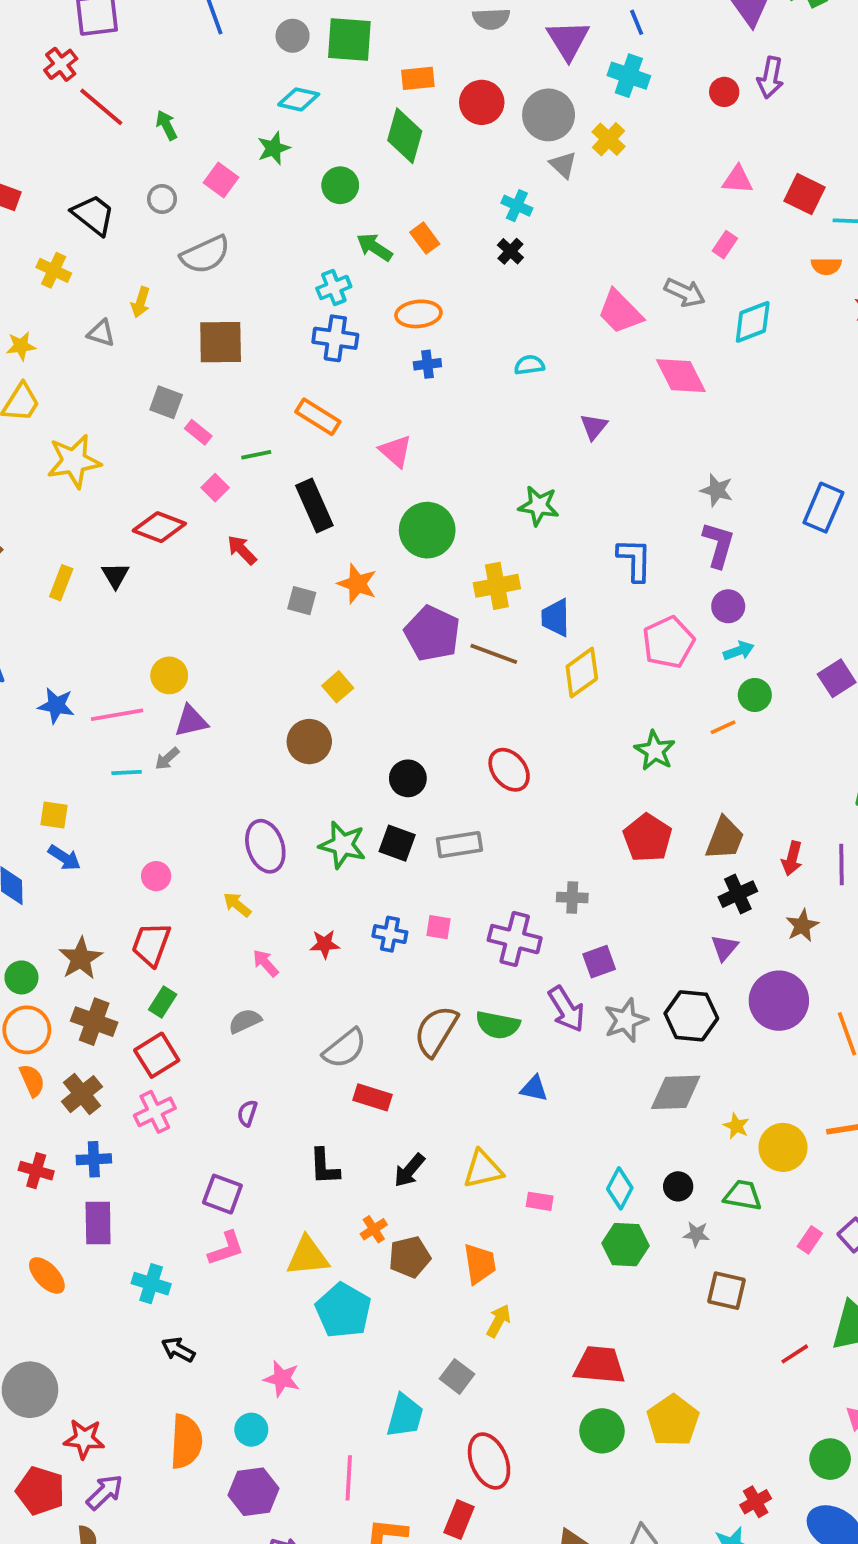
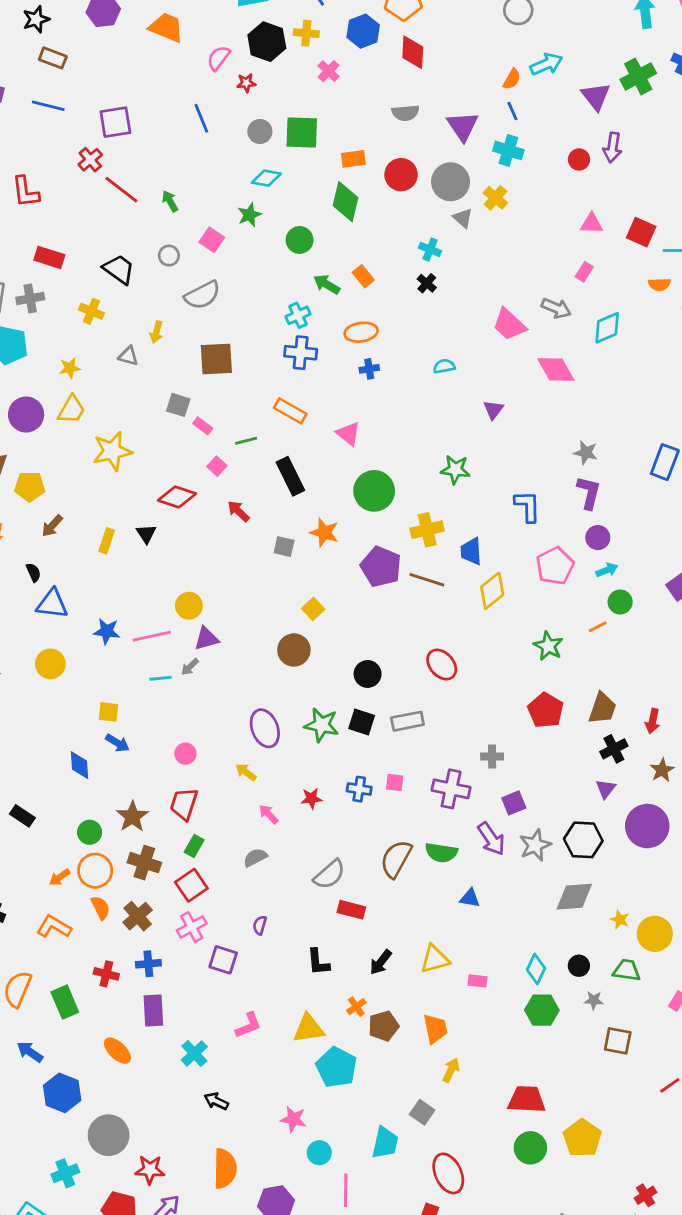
purple square: (222, 1194) -> (223, 960), moved
cyan cross: (151, 1284) -> (194, 1053), turned 32
cyan circle: (251, 1430) -> (319, 1153), moved

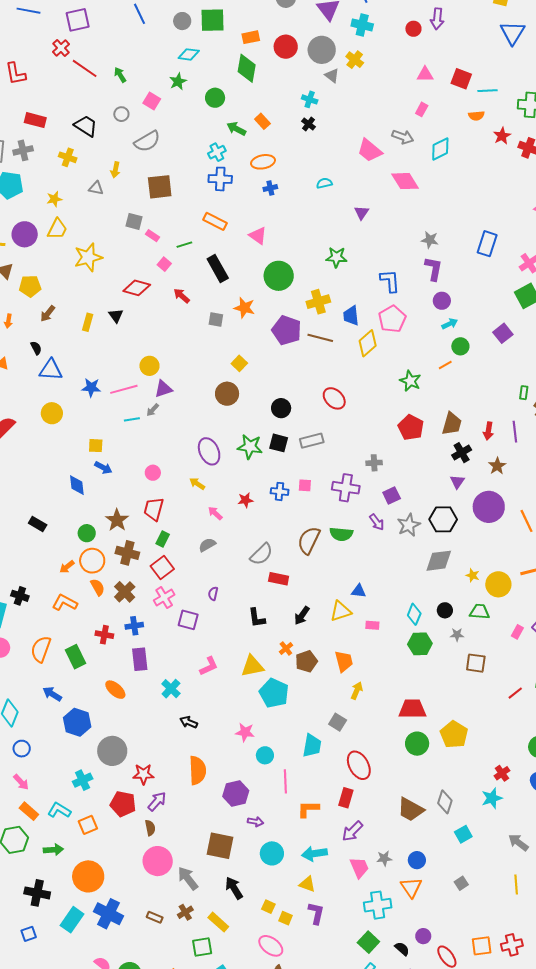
pink pentagon: (555, 566) -> (392, 319), moved
purple arrow: (491, 839) -> (377, 522), size x0.7
blue triangle: (470, 898) -> (359, 591), moved

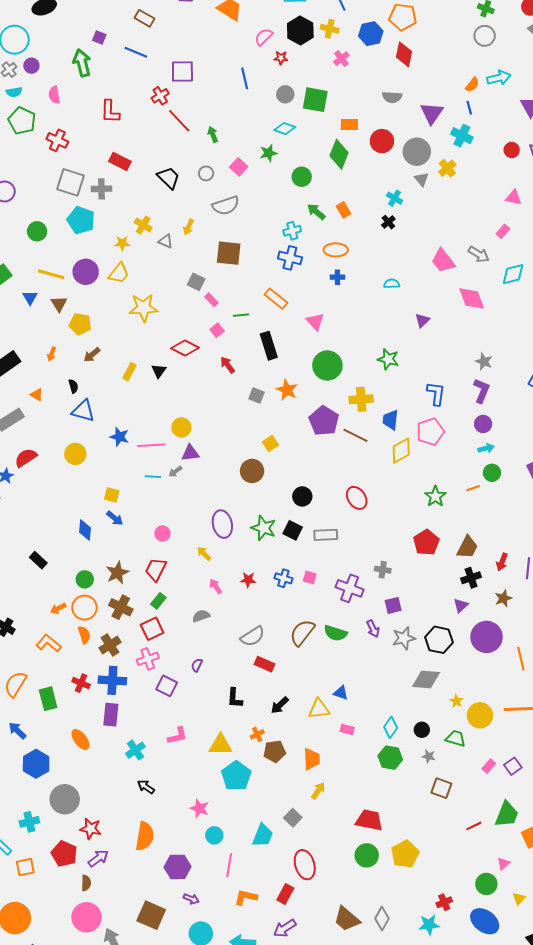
yellow cross: (68, 157) -> (143, 225), moved
blue cross: (134, 626) -> (112, 680), size x1.5

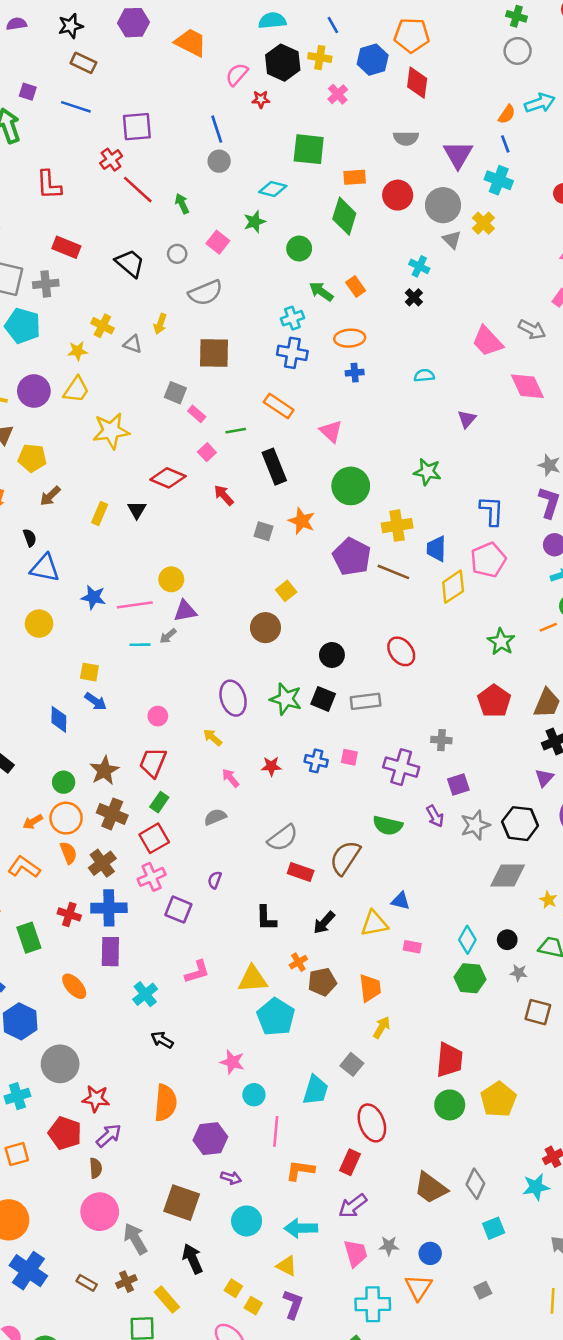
gray circle: (285, 94) -> (219, 161), moved
brown semicircle: (302, 633) -> (345, 858), moved
red trapezoid: (369, 820) -> (449, 1060), turned 88

